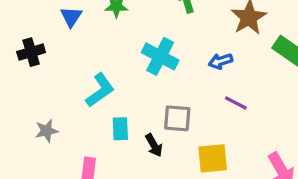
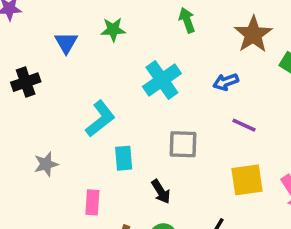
cyan cross: (160, 56) -> (162, 80), turned 30
black arrow: (154, 145) -> (161, 192), moved
yellow square: (213, 158) -> (247, 180), moved

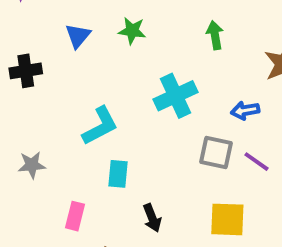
gray square: (183, 144) -> (216, 152), moved
yellow square: (247, 180) -> (227, 219), moved

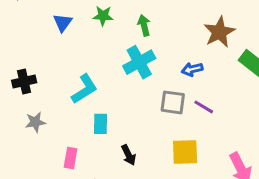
green arrow: (215, 35) -> (144, 25), moved
black cross: (26, 71) -> (24, 82), moved

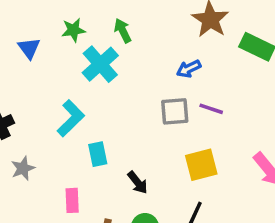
cyan cross: (139, 62) -> (100, 64), moved

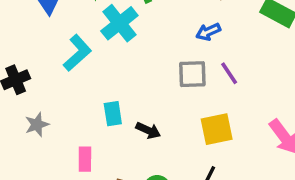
purple line: (211, 109) -> (229, 73), turned 35
cyan L-shape: (71, 118) -> (77, 53), moved
black arrow: (138, 182) -> (148, 130), moved, turned -30

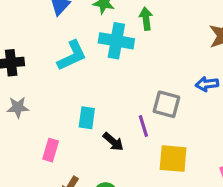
cyan cross: (119, 23) -> (116, 41), turned 32
blue arrow: (208, 32) -> (207, 84), moved
purple line: (229, 73) -> (143, 126), moved

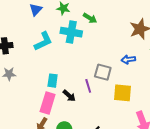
green arrow: (146, 19) -> (90, 18), turned 128
pink rectangle: (51, 150) -> (48, 103), moved, size x1.5
yellow square: (173, 159) -> (122, 93), moved

